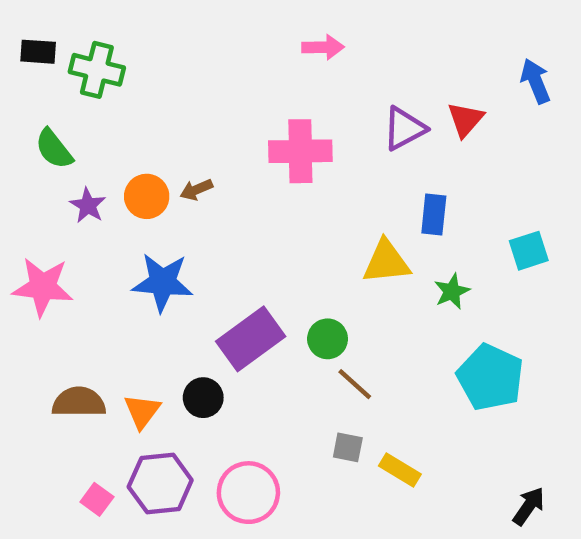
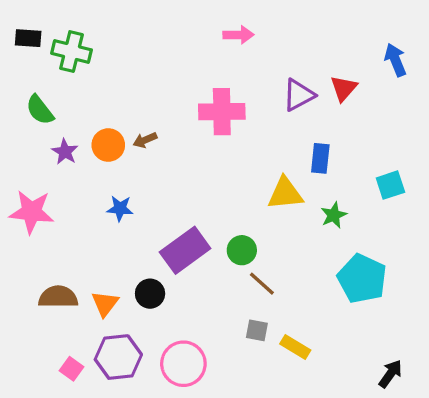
blue star: (162, 282) -> (120, 208), size x0.6

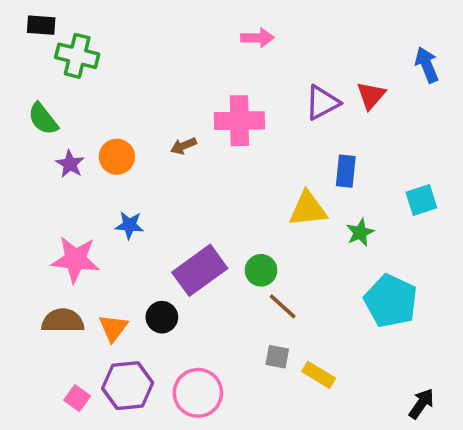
black rectangle: (28, 38) -> (41, 25), moved
brown arrow: (145, 140) -> (184, 146), moved
pink star: (31, 212) -> (75, 259), moved

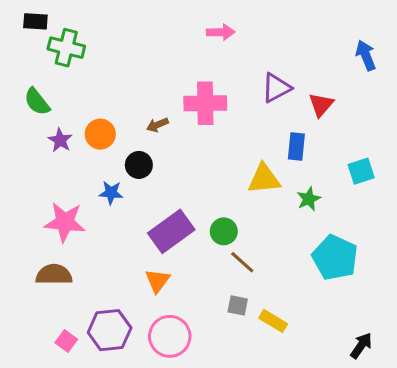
red triangle: (371, 95) -> (321, 105), moved
black circle: (162, 317) -> (139, 165), moved
orange triangle: (113, 328) -> (157, 281), moved

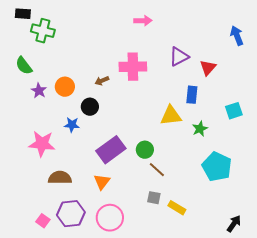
brown semicircle: (54, 275) -> (60, 178), moved

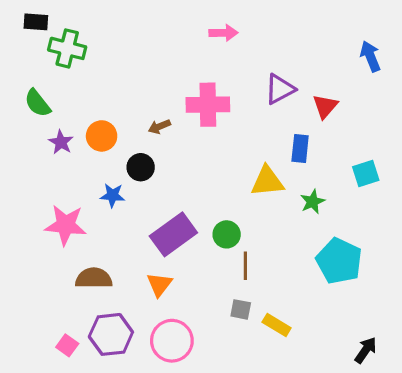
brown line: (157, 170) -> (245, 266), turned 48

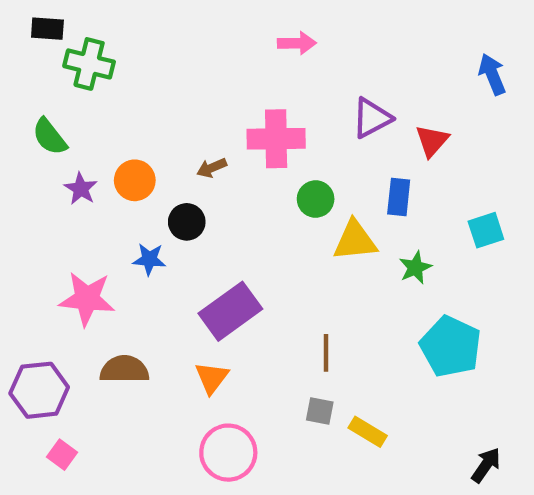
green circle: (227, 234) -> (316, 199), moved
purple hexagon: (111, 334) -> (39, 390), moved
pink square: (67, 345) -> (62, 455), moved

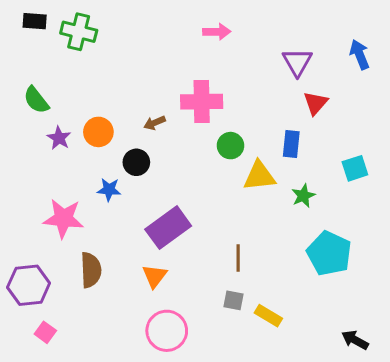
green cross: (89, 64) -> (79, 32), moved
purple triangle: (372, 118) -> (297, 62), moved, turned -32
brown semicircle: (124, 369) -> (91, 270), turned 88
black arrow: (486, 465) -> (355, 340), turned -96

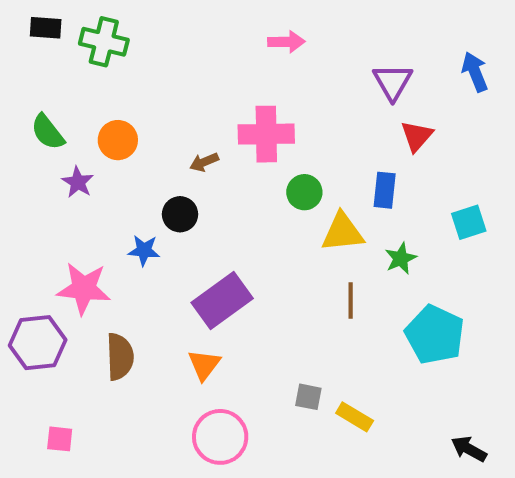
orange circle: (98, 132) -> (118, 140), moved
brown line: (238, 258) -> (351, 301), moved
purple hexagon: (29, 285) -> (38, 343), moved
pink square: (45, 332) -> (60, 439), turned -30

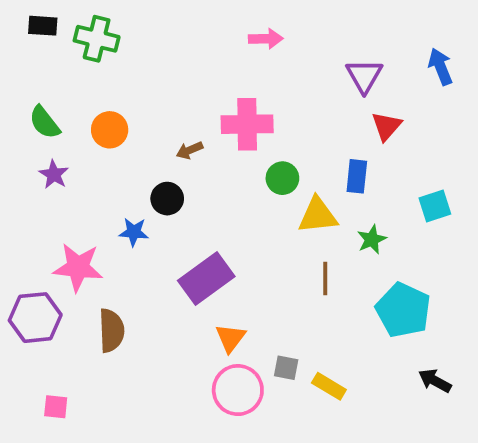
purple star: (78, 182) -> (54, 174), moved
orange triangle: (204, 365) -> (230, 338), moved
pink circle: (220, 437) -> (238, 390), moved
black arrow: (469, 449) -> (435, 381), moved

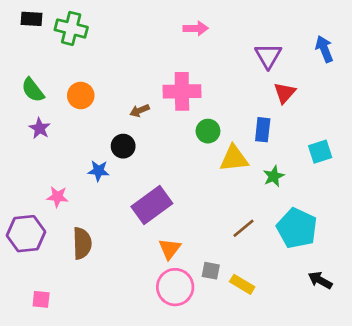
pink star: (78, 267) -> (57, 197), size x0.6
brown line: (325, 279) -> (244, 228), moved, turned 50

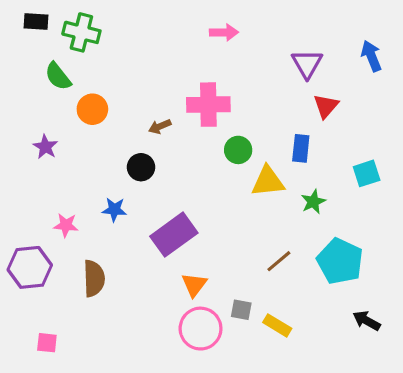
green semicircle: (33, 90) -> (58, 76), moved
blue star: (99, 171) -> (114, 209), moved

